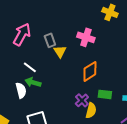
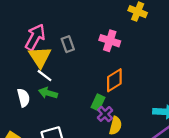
yellow triangle: (60, 51) -> (40, 57), moved, size x1.5
white semicircle: (21, 90) -> (24, 98), moved
green rectangle: (105, 94) -> (98, 102), moved, turned -72

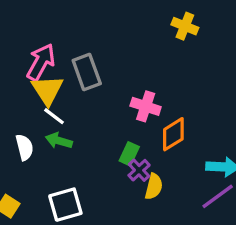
pink cross: (110, 41) -> (146, 106), moved
gray rectangle: (68, 44) -> (87, 72), size x1.5
orange diamond: (114, 80) -> (173, 134), moved

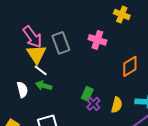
pink arrow: (41, 62) -> (32, 37), turned 115
pink cross: (146, 106) -> (97, 40), moved
orange diamond: (173, 134) -> (130, 66), moved
yellow semicircle: (154, 187) -> (117, 105), moved

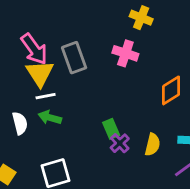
yellow cross: (122, 15) -> (141, 18), moved
white line: (41, 70) -> (46, 96), turned -48
green rectangle: (87, 94) -> (111, 129), turned -48

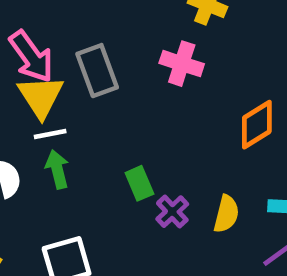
green arrow: (50, 118) -> (57, 169), turned 60
green rectangle: (111, 129) -> (139, 183), moved

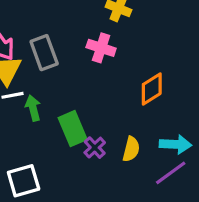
green arrow: (57, 169) -> (33, 108), moved
green rectangle: (139, 183) -> (73, 129), size x1.5

